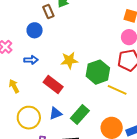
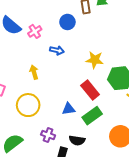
red rectangle: (53, 84) -> (90, 90), moved
yellow circle: (29, 118) -> (28, 105), moved

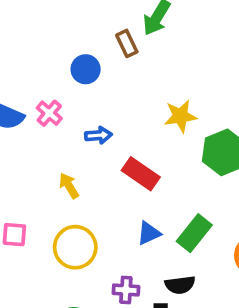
blue circle: (67, 22) -> (86, 69), moved
yellow star: (95, 60) -> (181, 116), moved
red rectangle: (90, 90) -> (141, 174), moved

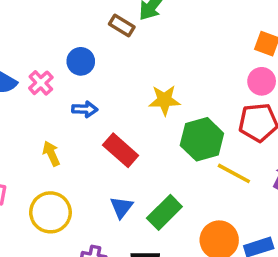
brown rectangle: (127, 43) -> (122, 26), turned -40
blue circle: (86, 69) -> (81, 61), moved
blue triangle: (149, 233) -> (121, 207), turned -35

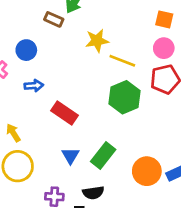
yellow star: (165, 100) -> (97, 41), moved
yellow arrow: (51, 154) -> (13, 133), moved
yellow line: (234, 173) -> (122, 61), moved

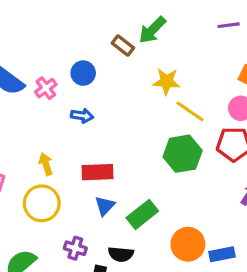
red rectangle: (64, 113) -> (97, 172), moved, turned -50

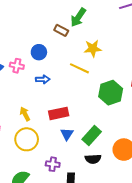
pink cross: (46, 88) -> (17, 66), turned -32
yellow line: (190, 111) -> (79, 68), moved
black semicircle: (121, 254) -> (93, 159), moved

